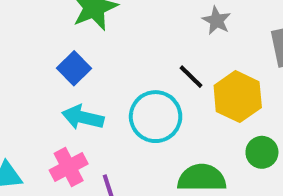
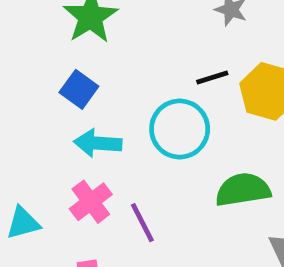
black line: (191, 77) -> (212, 77), turned -52

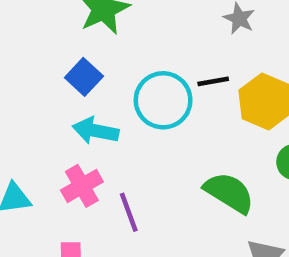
cyan circle: (180, 129) -> (163, 100), moved
green semicircle: (243, 190) -> (229, 193), turned 34

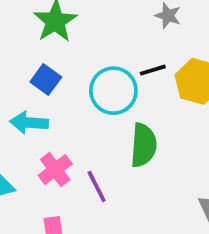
cyan arrow: (96, 131) -> (29, 123), moved
green semicircle: (229, 193) -> (143, 145), moved, turned 69

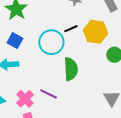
pink cross: (55, 170) -> (25, 99), moved
purple line: (97, 186) -> (49, 94), turned -30

